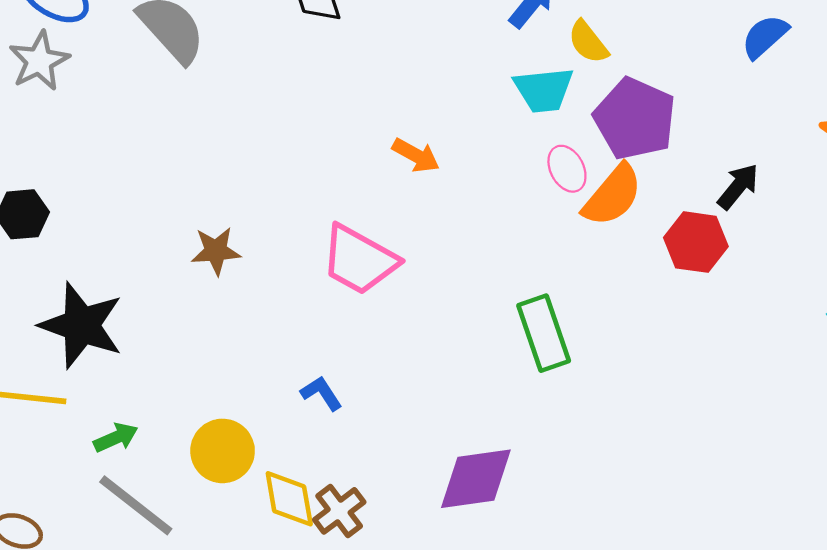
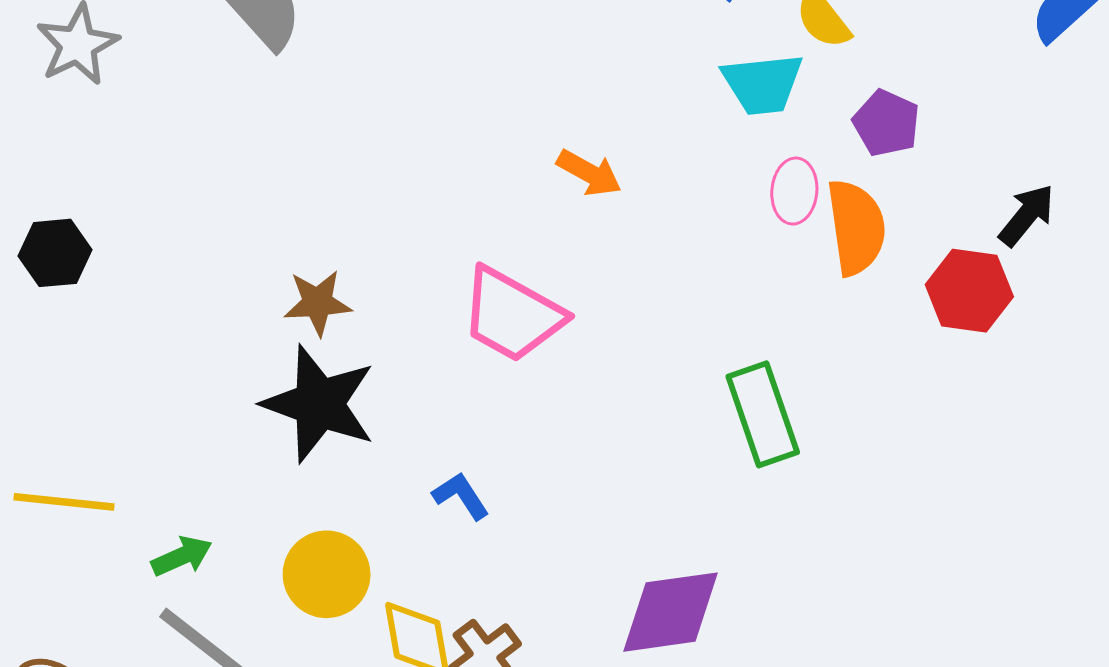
purple pentagon: (635, 119) -> (886, 123), size x0.6
pink ellipse: (567, 169) -> (794, 191), turned 33
orange semicircle: (613, 195) -> (856, 227), turned -48
black star: (81, 325) -> (319, 404), moved

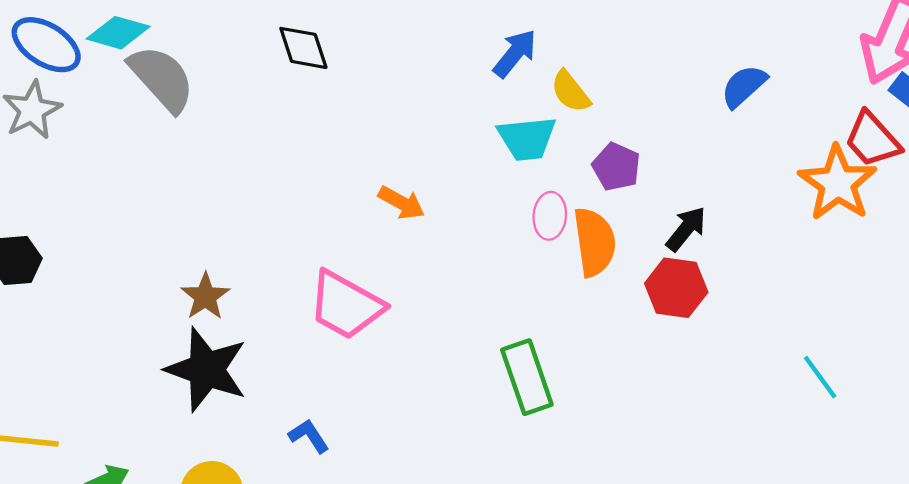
black arrow: (1027, 215) -> (686, 229), moved
brown star: (318, 303) -> (205, 296), turned -30

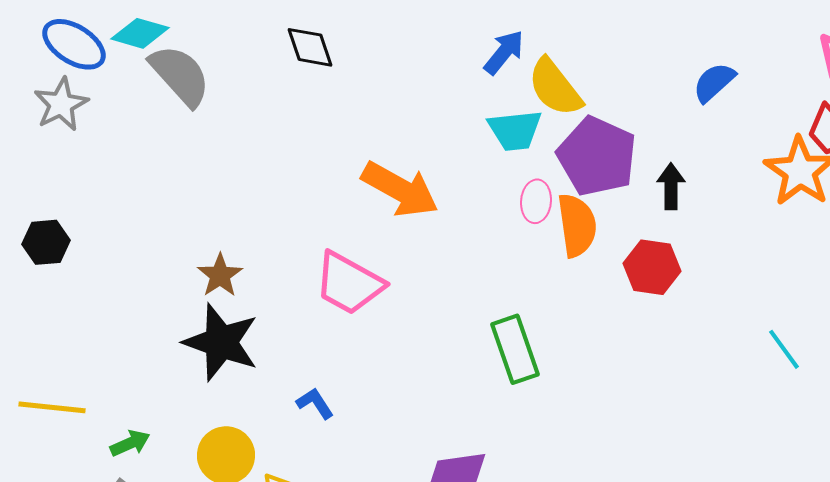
yellow semicircle: (570, 92) -> (555, 87), size x1.5
purple pentagon: (616, 167) -> (597, 156), size x1.8
orange arrow: (402, 203) -> (400, 189), size x1.8
black arrow: (686, 229) -> (671, 186), moved, turned -39

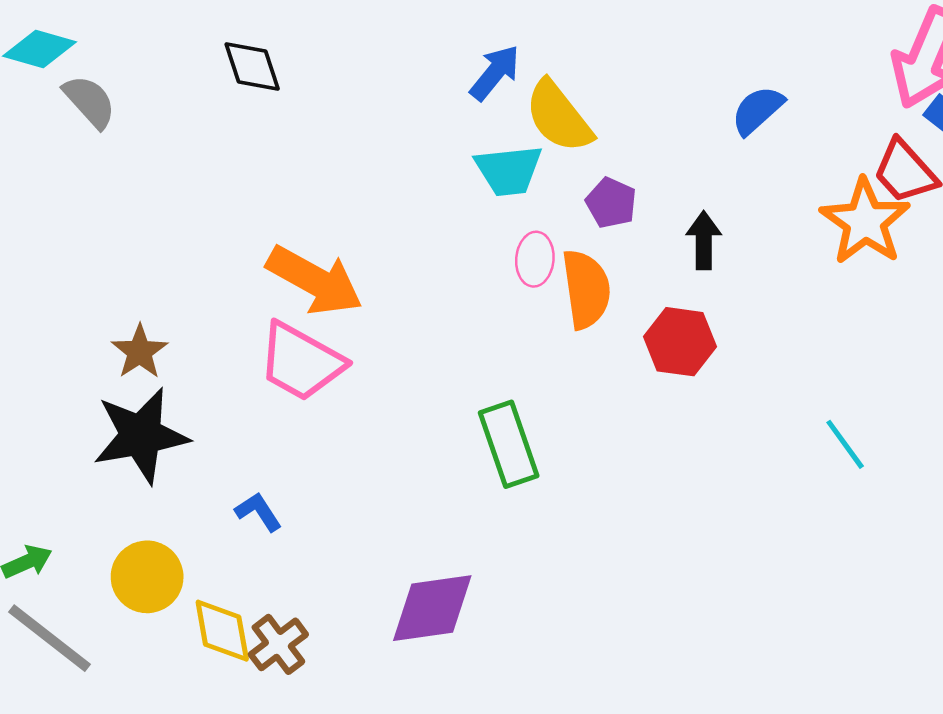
gray semicircle: (180, 75) -> (90, 102), size x0.7
purple pentagon: (597, 156) -> (611, 203), size x0.5
orange arrow: (400, 189) -> (315, 280), moved
black star: (221, 342) -> (141, 436), turned -30

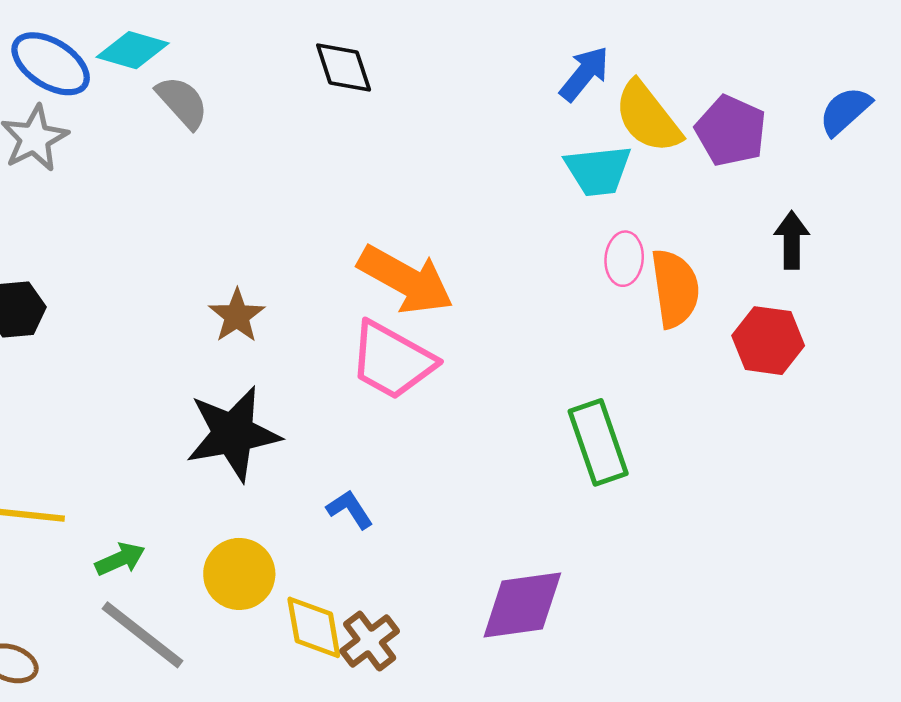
purple pentagon: (611, 203) -> (731, 131), moved, size x1.4
brown star: (140, 352) -> (237, 316), moved

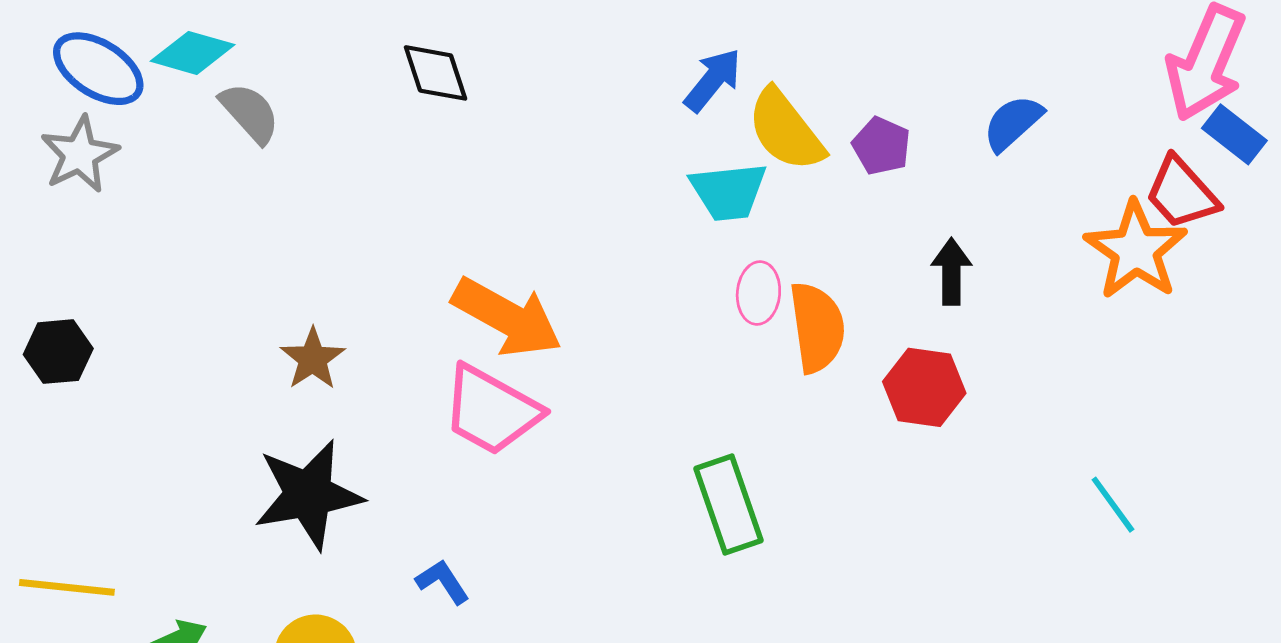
purple pentagon: (731, 131) -> (881, 146), size x0.7

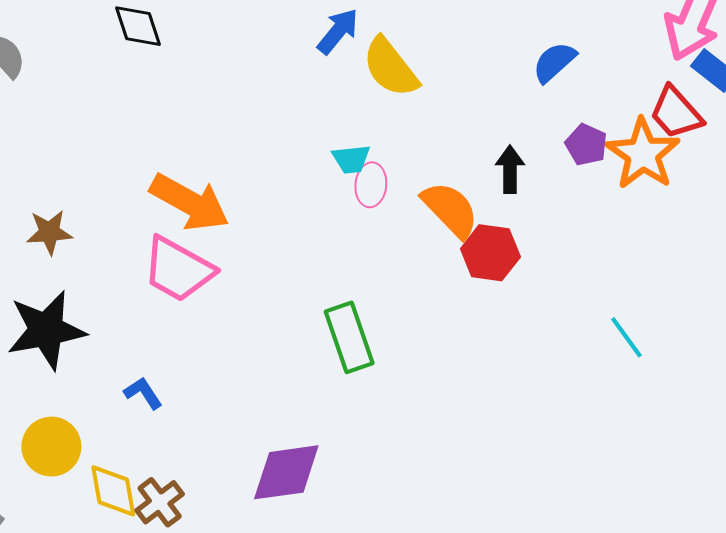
purple pentagon: (881, 146) -> (586, 145), moved
cyan trapezoid: (728, 192) -> (351, 159), moved, size x0.7
orange semicircle: (817, 327) -> (450, 210), moved, turned -36
brown star: (313, 359) -> (49, 232), turned 30

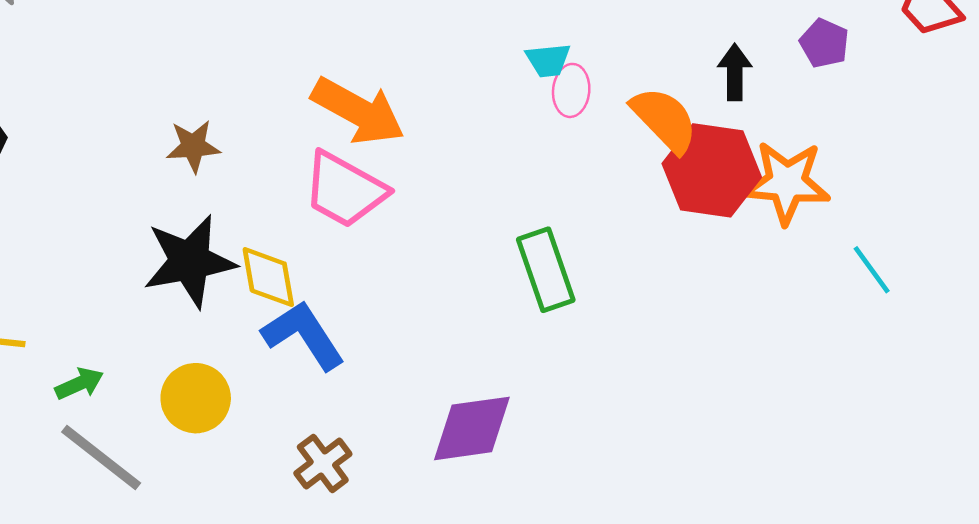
orange star: (643, 154) -> (787, 183), moved, turned -30
red hexagon: (490, 253) -> (712, 170), size x1.4
blue L-shape: (143, 393) -> (303, 335), size x1.8
yellow diamond: (113, 491) -> (268, 277), moved

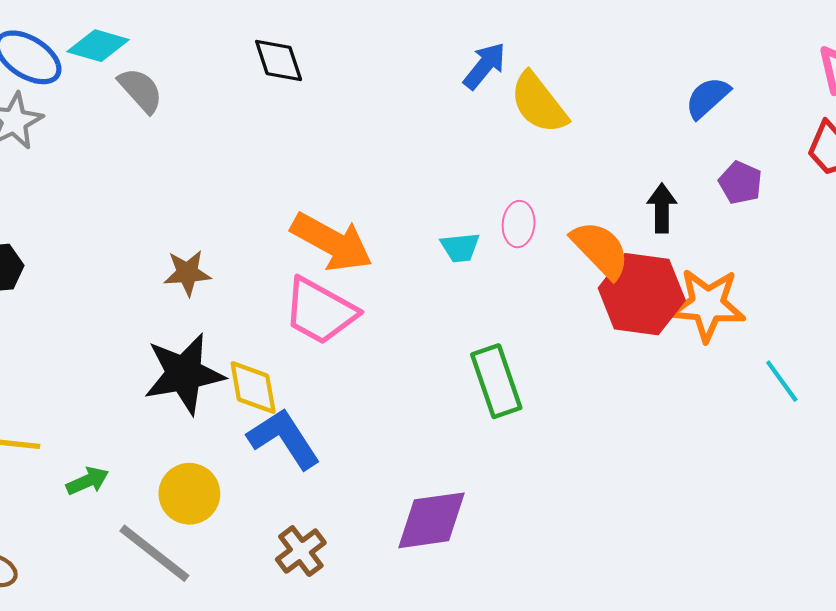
cyan trapezoid: (548, 60) -> (460, 247), moved
gray line: (101, 458) -> (154, 553), moved

